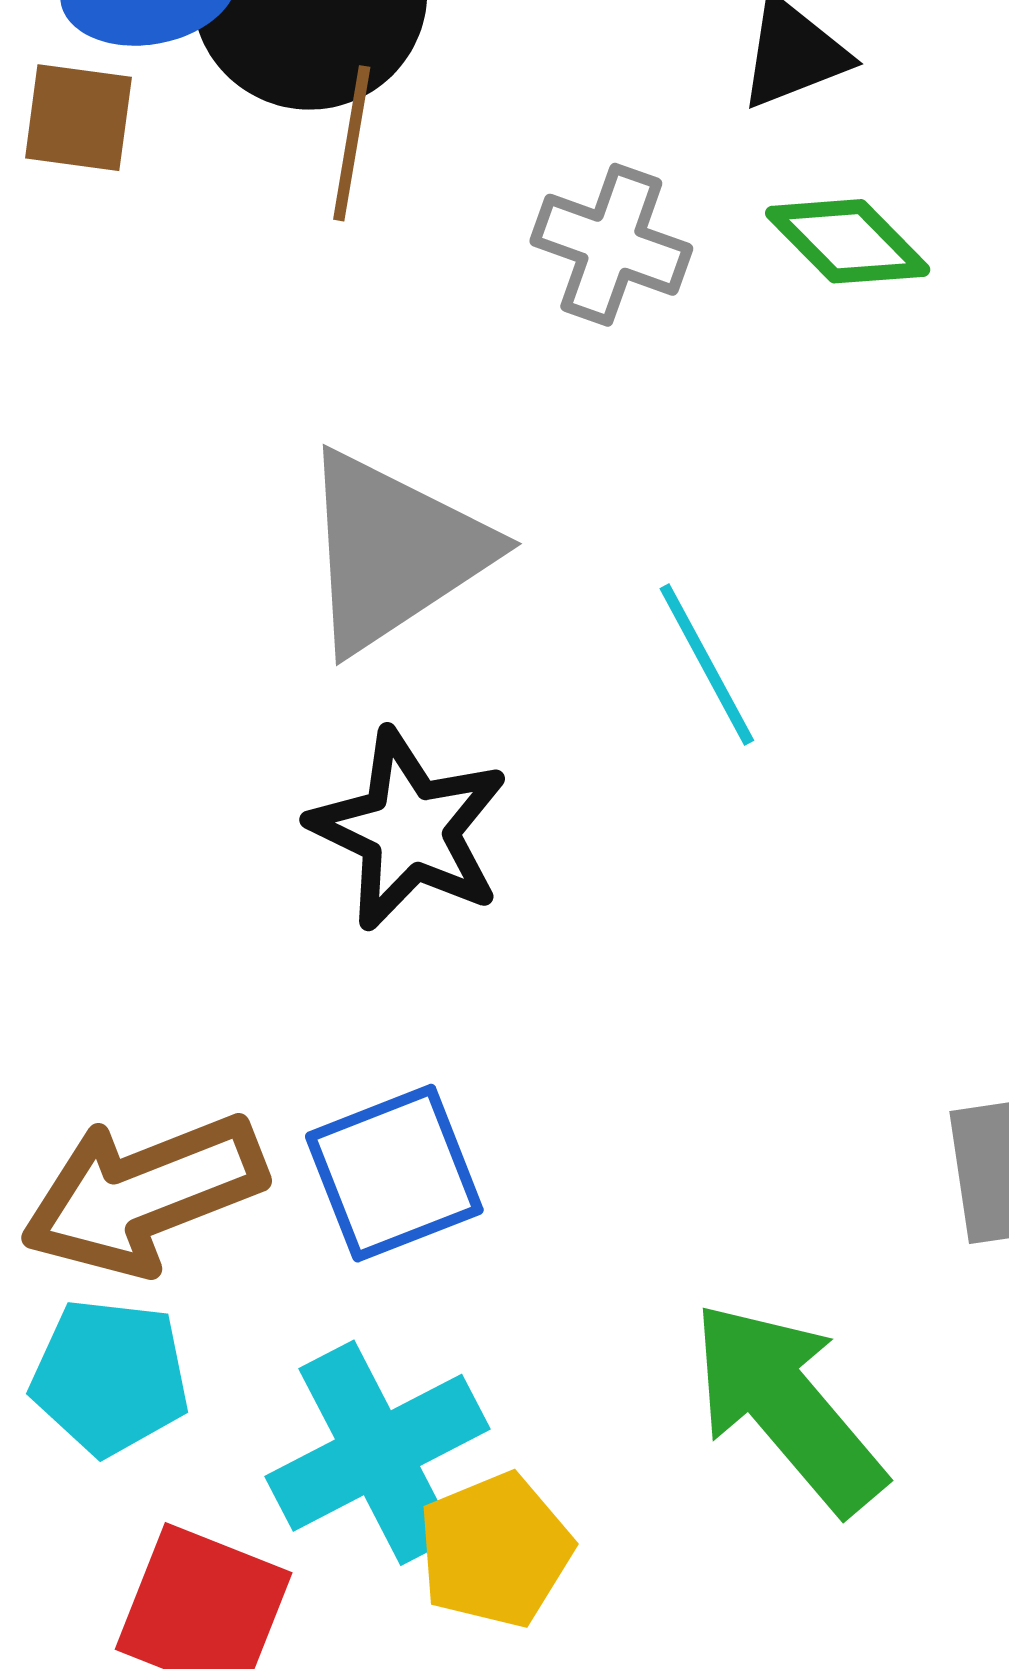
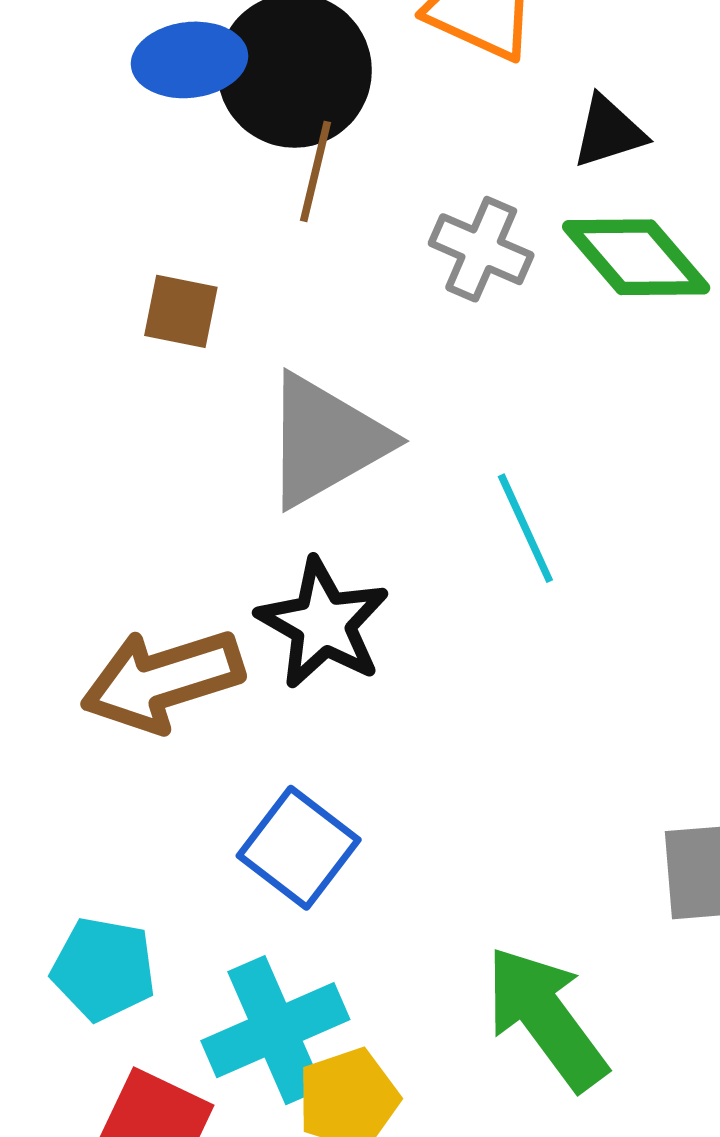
brown square: (78, 118) -> (181, 311), moved
green diamond: (848, 241) -> (636, 257), size x1.4
blue square: (394, 1173) -> (299, 848), turned -35
brown arrow: (144, 1194) -> (162, 680), moved

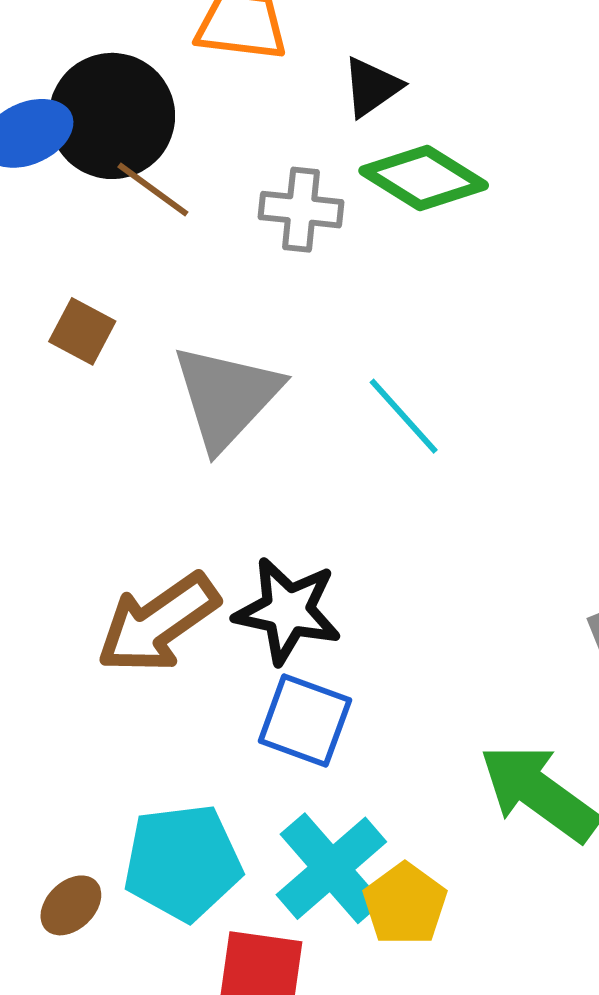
brown line: (315, 171) -> (153, 189), turned -50
brown square: (181, 311) -> (82, 331), turned 34
black star: (323, 623) -> (288, 611), moved
cyan pentagon: (104, 969) -> (183, 862), size x1.4

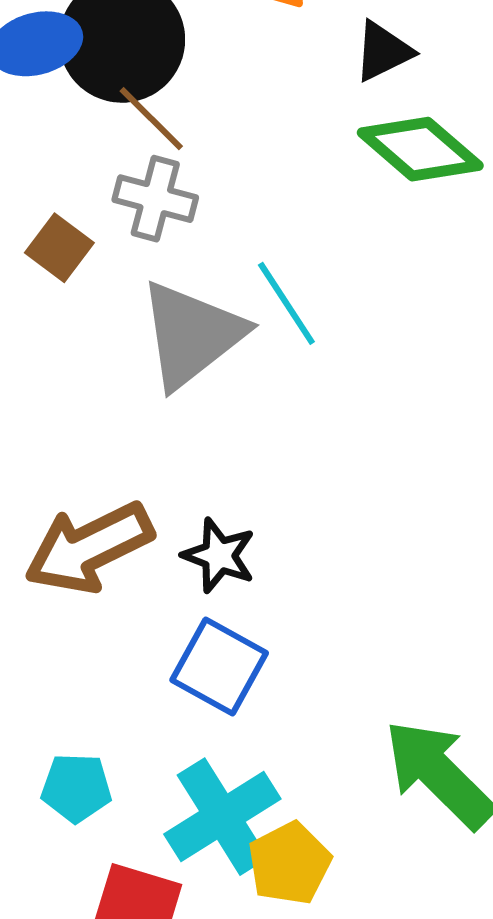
gray cross: (301, 210) -> (155, 199), moved
cyan line: (404, 416) -> (286, 303), moved
black star: (288, 611) -> (219, 556), size x0.7
cyan pentagon: (183, 862) -> (76, 788), size x0.6

